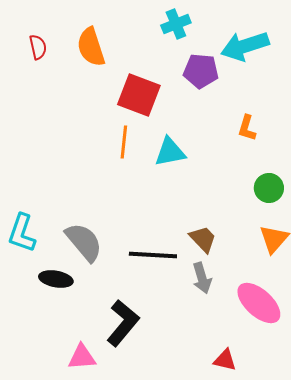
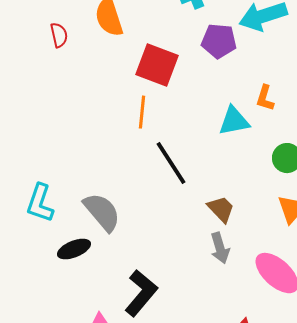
red semicircle: (38, 47) -> (59, 35), moved
cyan triangle: (170, 152) -> (234, 121), moved
black line: (153, 255) -> (171, 163), moved, turned 54
black ellipse: (56, 279) -> (74, 249), turned -32

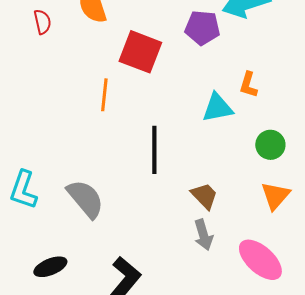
orange line: (142, 112) -> (104, 95), moved
black line: (171, 163) -> (154, 150), turned 33
black ellipse: (74, 249) -> (50, 267), moved

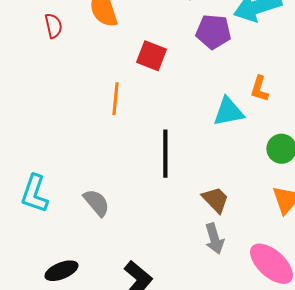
red square: (140, 52) -> (151, 56), size x0.7
gray semicircle: (85, 199) -> (96, 203), size x0.7

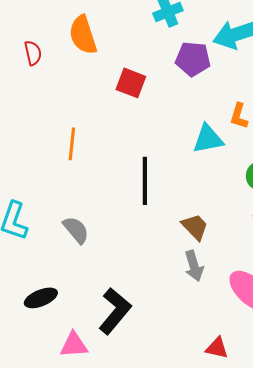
orange line: (115, 99) -> (72, 144), moved

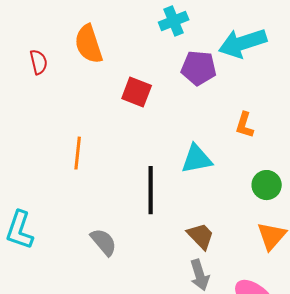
cyan triangle: (208, 139) -> (197, 159), moved
gray semicircle: (76, 230) -> (104, 242), moved

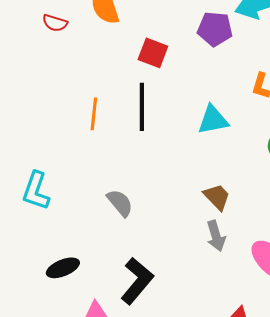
red semicircle: (39, 62) -> (55, 23), turned 120
black line: (151, 190) -> (142, 107), moved

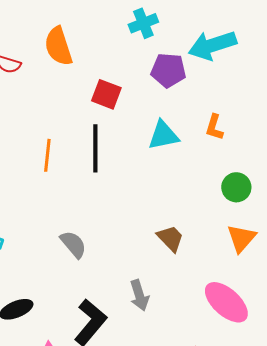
cyan triangle: (213, 120) -> (163, 135), moved
gray arrow: (216, 236) -> (139, 295), moved

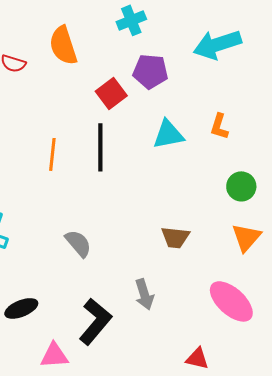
cyan cross: (143, 23) -> (131, 20), moved
purple pentagon: (168, 70) -> (150, 71), moved
red square: (106, 94) -> (111, 93), turned 32
brown trapezoid: (170, 238) -> (175, 237), turned 140

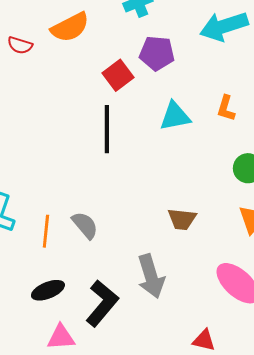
orange semicircle: (63, 45) -> (70, 27), turned -99
orange line: (52, 154) -> (46, 231), moved
gray arrow: (144, 294) -> (151, 276), size x1.4
black ellipse: (21, 308) -> (48, 290), moved

